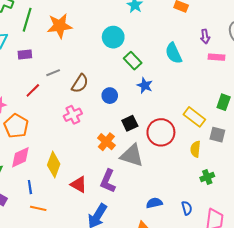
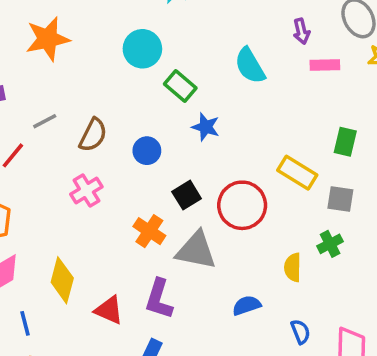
yellow semicircle: (195, 149) -> (293, 267), moved
green cross: (207, 177) -> (330, 244), moved
blue semicircle: (154, 203) -> (247, 305), moved

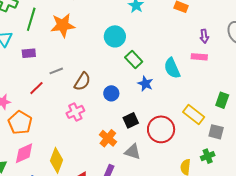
pink rectangle: (325, 65) -> (199, 57), moved
cyan semicircle: (250, 66) -> (172, 68), moved
gray triangle: (196, 250) -> (133, 152), size x0.7

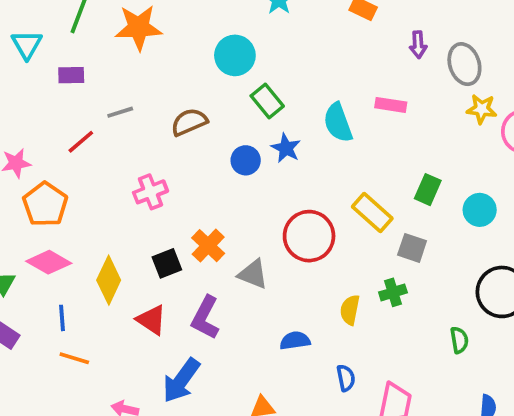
purple arrow: (204, 36) -> (418, 45), moved
brown semicircle: (82, 82) -> (189, 122), moved, turned -150
blue circle: (111, 93) -> (246, 160), moved
black square: (131, 120) -> (167, 263), moved
pink diamond: (24, 153) -> (49, 262), turned 50

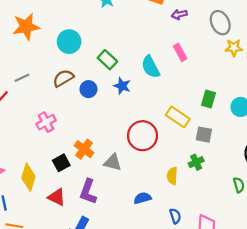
purple arrow: (418, 45) -> (179, 14), moved, turned 88
cyan circle: (235, 55) -> (69, 42), moved
pink rectangle: (391, 105) -> (180, 52), turned 60
blue circle: (246, 160) -> (88, 89), moved

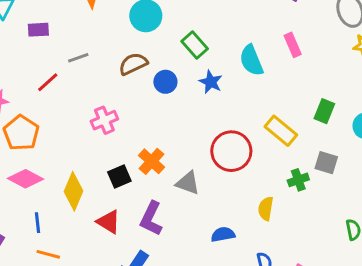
gray square: (204, 135) -> (326, 163), moved
green cross: (196, 162) -> (298, 180), moved

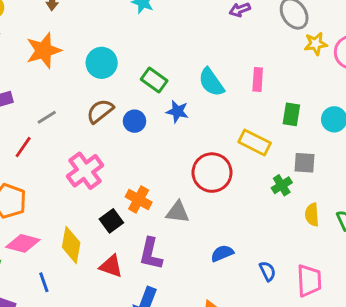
pink rectangle: (293, 45) -> (258, 80), moved, turned 40
pink cross: (104, 120) -> (85, 171), size x1.4
yellow semicircle: (266, 209) -> (312, 215), moved

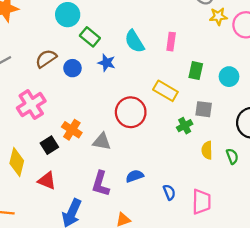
cyan circle: (102, 63) -> (68, 15), moved
purple L-shape: (151, 254) -> (101, 184), moved

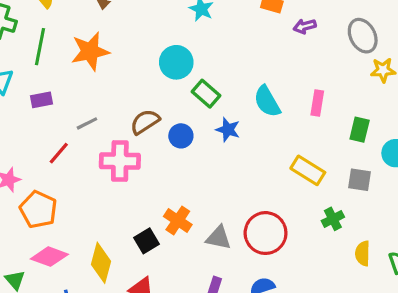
green rectangle: (196, 71) -> (360, 130), moved
pink cross: (31, 105) -> (120, 161), moved, turned 32
gray square: (204, 109) -> (360, 180), moved
red circle: (131, 112) -> (266, 233), moved

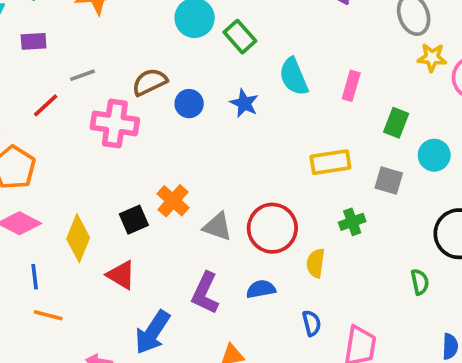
green rectangle: (206, 94) -> (240, 37), moved
yellow rectangle: (308, 170) -> (330, 162), turned -48
yellow semicircle: (363, 253) -> (316, 263), moved

